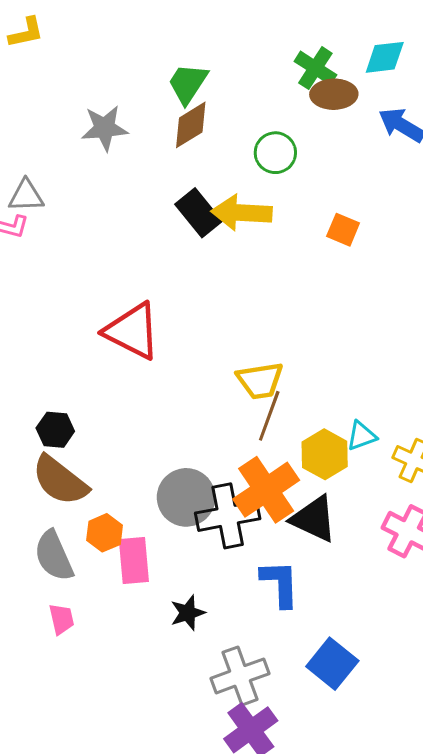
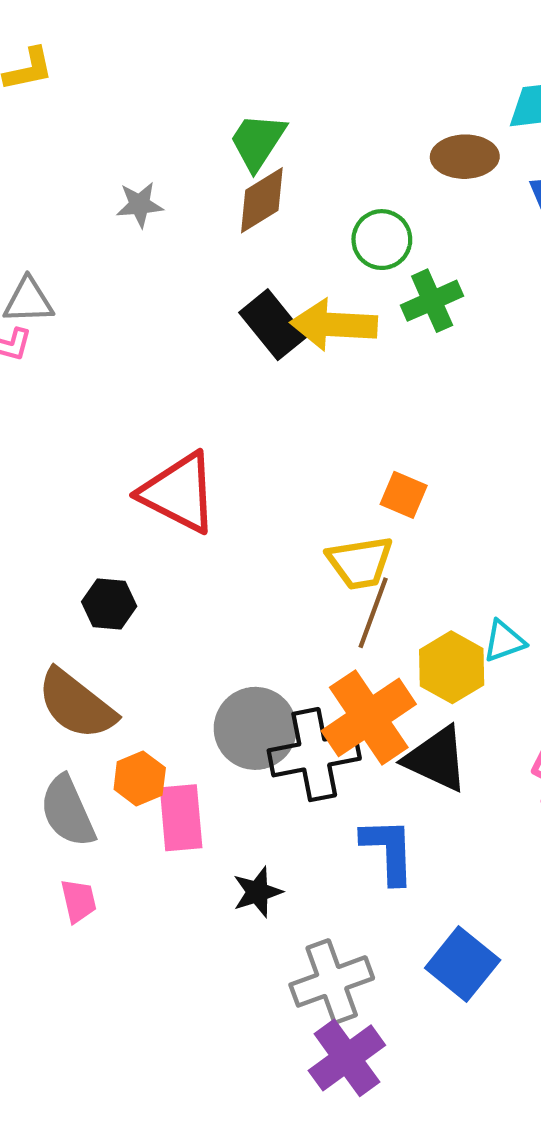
green cross: (315, 68) -> (432, 301), moved, turned 33
gray star: (105, 128) -> (140, 205), size x0.7
orange square: (343, 230) -> (404, 495), moved
black hexagon: (55, 430) -> (109, 604), moved

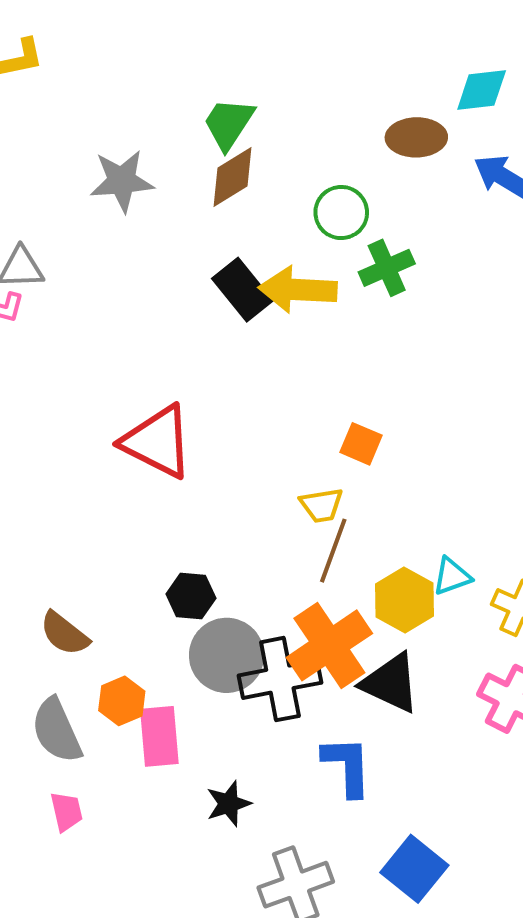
gray star: (140, 205) -> (122, 181), size x1.5
yellow trapezoid: (360, 563) -> (321, 505), size x0.7
black hexagon: (109, 604) -> (191, 596), moved
brown semicircle: (76, 704) -> (64, 634), size x0.7

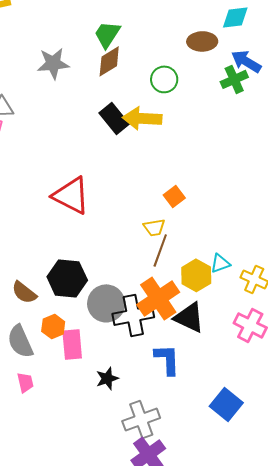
green cross: (387, 268) -> (234, 79), moved
orange square: (361, 444) -> (174, 196), turned 30
black hexagon: (191, 596) -> (67, 278), moved, size x1.6
blue square: (414, 869) -> (226, 404), moved

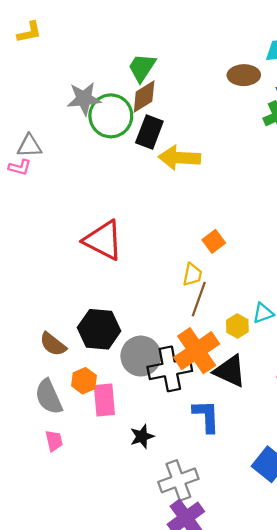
green circle: (164, 79) -> (111, 116), moved, size x1.5
black rectangle: (114, 118) -> (149, 132), moved, turned 60
yellow trapezoid: (154, 227) -> (192, 275), turned -70
yellow hexagon: (196, 275) -> (237, 326), size x0.7

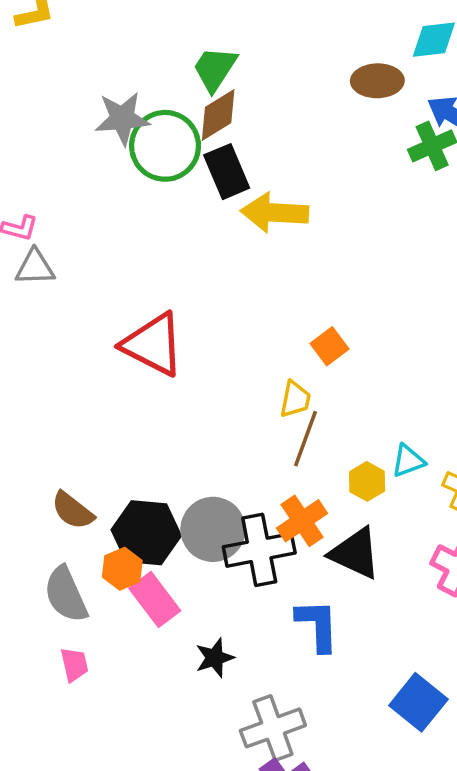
black rectangle: (149, 132) -> (227, 172), turned -44
gray triangle: (29, 146) -> (35, 267), moved
black hexagon: (99, 329) -> (146, 533), moved
orange cross: (197, 351) -> (302, 521), size x0.7
pink rectangle: (104, 400) -> (155, 600), turned -32

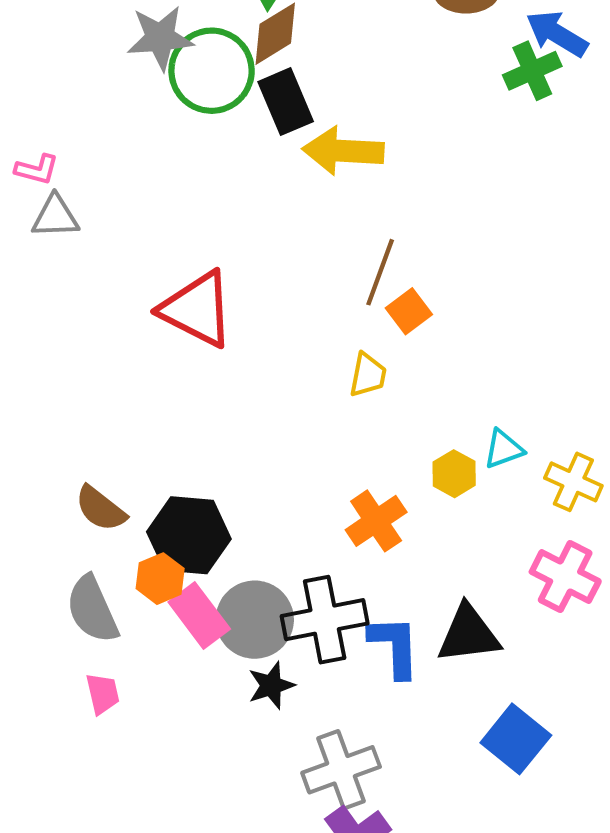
brown line: (305, 439) -> (380, 272), moved
gray circle: (213, 529) -> (255, 620), moved
black cross: (259, 550) -> (325, 620), moved
black triangle: (355, 553) -> (469, 634), moved, turned -32

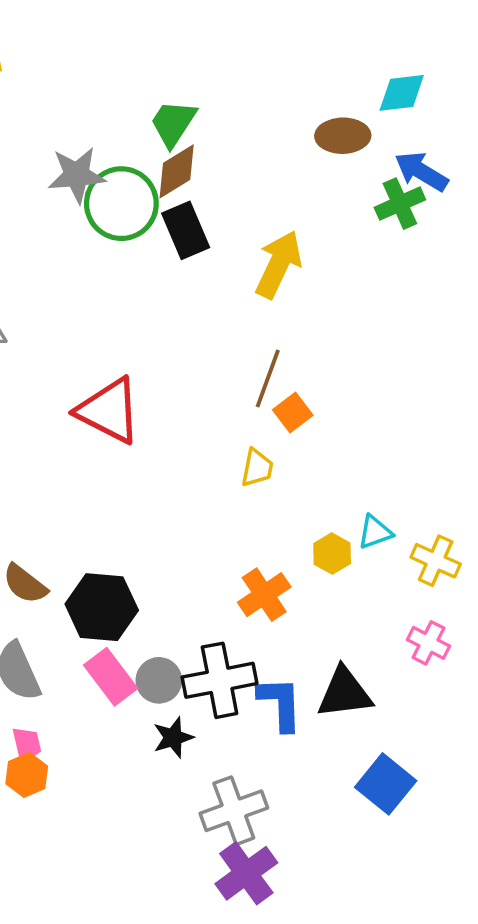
yellow arrow: (343, 151) -> (278, 264), moved, turned 112
pink cross: (565, 576) -> (428, 643), size x0.7
orange hexagon: (160, 579) -> (27, 775), moved
gray circle: (255, 620) -> (159, 680), size x0.7

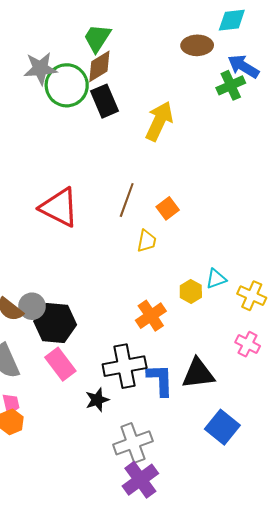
brown line: (268, 379) -> (127, 200), moved
gray circle: (159, 680) -> (32, 306), moved

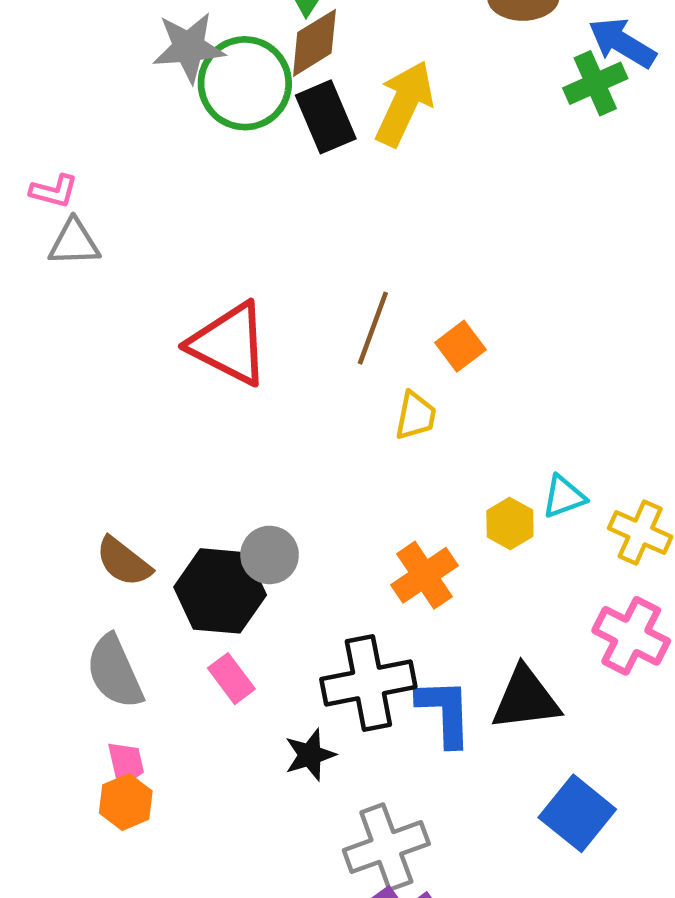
yellow arrow: (159, 121) -> (404, 103), moved
gray circle: (32, 306) -> (270, 555), moved
pink cross: (248, 344) -> (631, 636), size x1.4
pink rectangle: (60, 364) -> (231, 679), size x0.7

